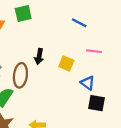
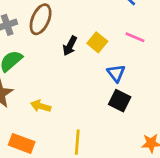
black arrow: (39, 56) -> (70, 46), moved
brown ellipse: (20, 75) -> (41, 19), moved

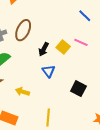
pink line: (135, 37) -> (81, 42), moved
blue triangle: (116, 73) -> (49, 71), moved

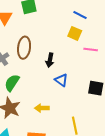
pink line: (81, 42) -> (91, 50), moved
yellow square: (63, 47) -> (75, 33), moved

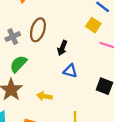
blue triangle: (61, 80) -> (70, 71), turned -32

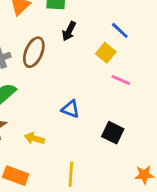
black arrow: (62, 48) -> (69, 31), moved

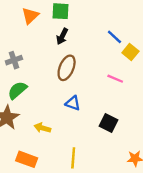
black arrow: (69, 31) -> (62, 36), moved
brown ellipse: (34, 52) -> (67, 68), moved
yellow square: (106, 53) -> (130, 52), moved

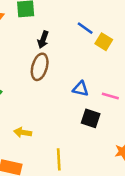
black arrow: (62, 36) -> (43, 40), moved
pink line: (115, 79) -> (110, 96), moved
blue triangle: (73, 103) -> (81, 89), moved

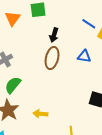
blue triangle: (81, 89) -> (84, 56), moved

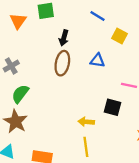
blue line: (89, 24) -> (97, 16), moved
yellow arrow: (40, 114) -> (86, 122), moved

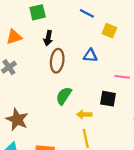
orange triangle: (18, 21) -> (14, 37), moved, turned 42
black arrow: (64, 38) -> (48, 38), moved
green semicircle: (20, 94) -> (64, 96), moved

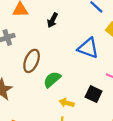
blue triangle: (90, 56) -> (88, 48), size x1.5
brown ellipse: (57, 61) -> (32, 61), moved

